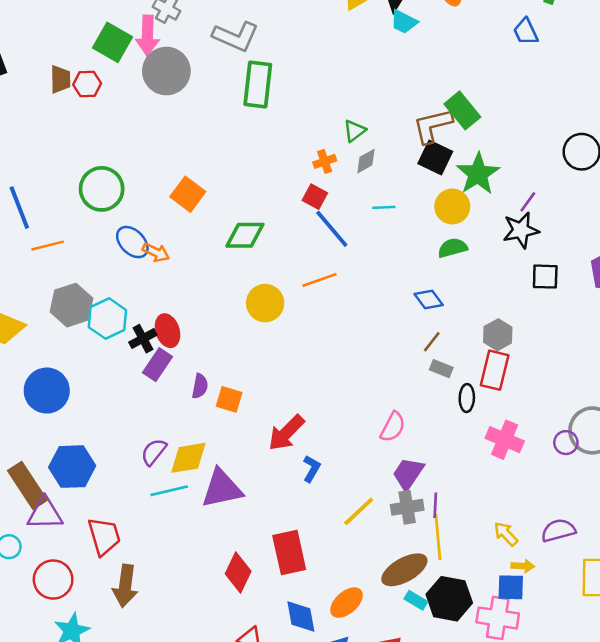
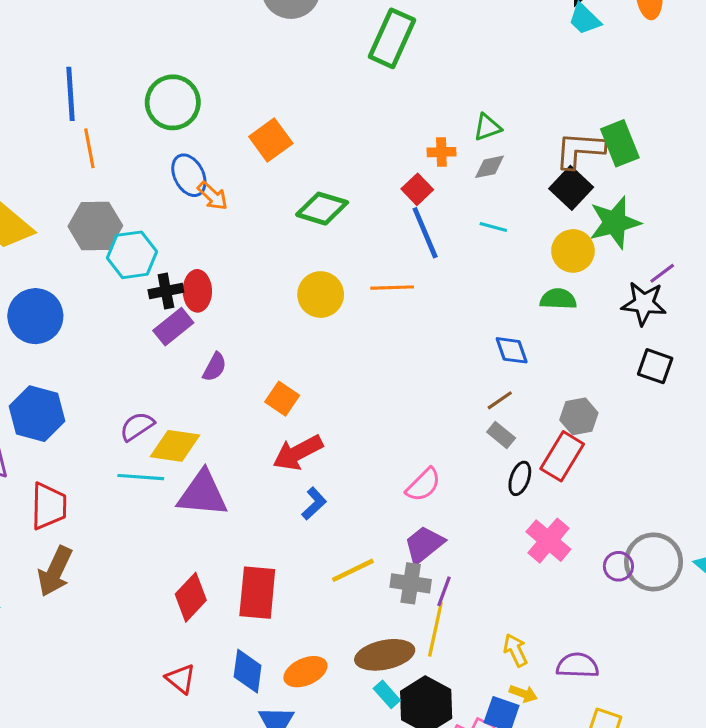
orange line: (48, 246) -> (89, 148), turned 76
orange square: (229, 399) -> (282, 399), moved

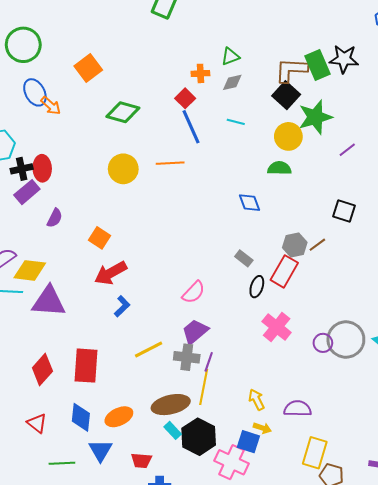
black star: (644, 303) -> (344, 59), moved
brown line: (500, 400) -> (317, 245), moved

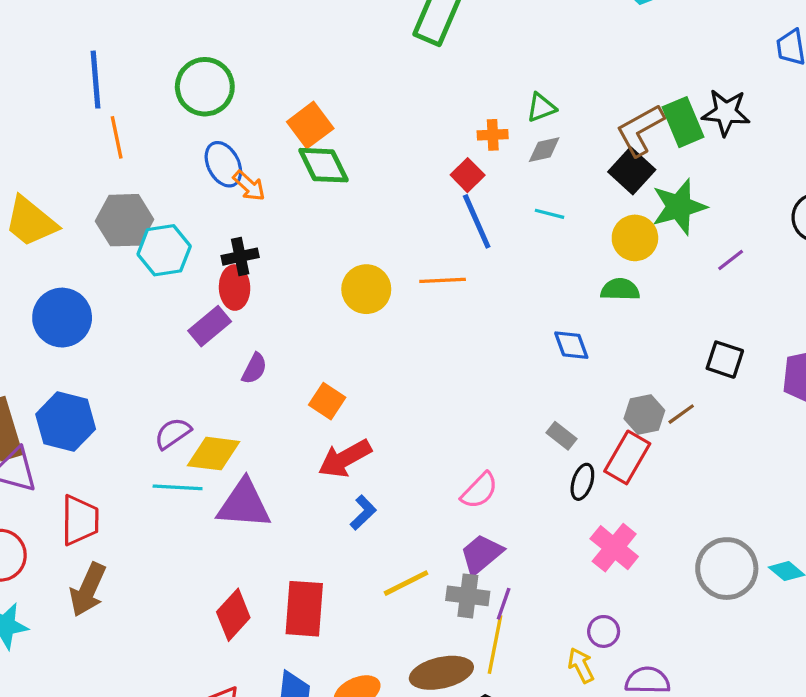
brown L-shape: (291, 70) -> (640, 130), turned -32
green diamond: (123, 112) -> (323, 165), moved, turned 48
black cross: (22, 169) -> (240, 257), moved
purple circle: (323, 343) -> (604, 631), moved

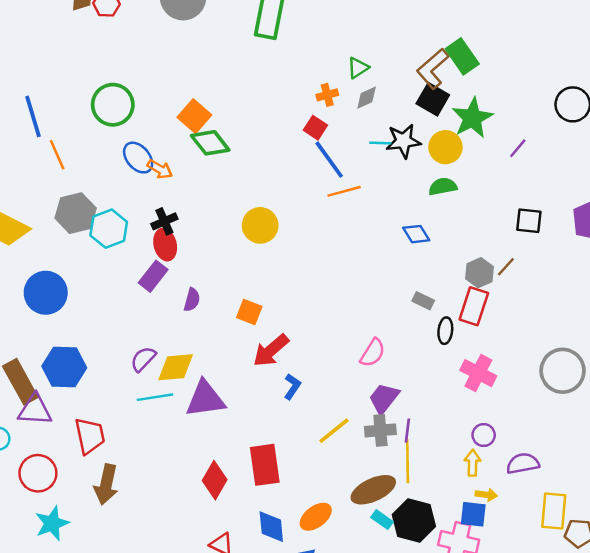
black star: (726, 112) -> (403, 141), moved
orange line: (443, 280) -> (344, 191), moved
yellow arrow: (581, 665) -> (473, 463), turned 40

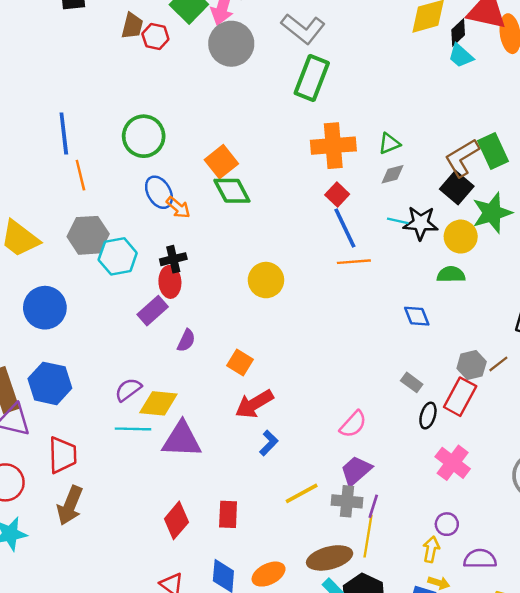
orange cross: (327, 95) -> (333, 146), moved, size x2.0
red rectangle: (265, 465) -> (228, 514), size x0.7

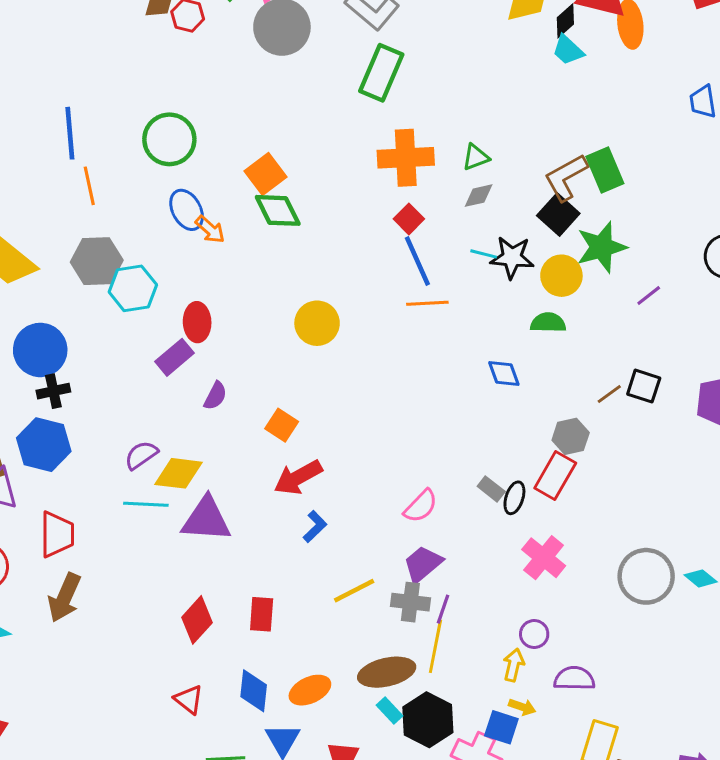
black cross: (173, 259) -> (53, 391), moved
brown line: (498, 364) -> (609, 394), moved
gray rectangle: (412, 382) -> (491, 489), moved

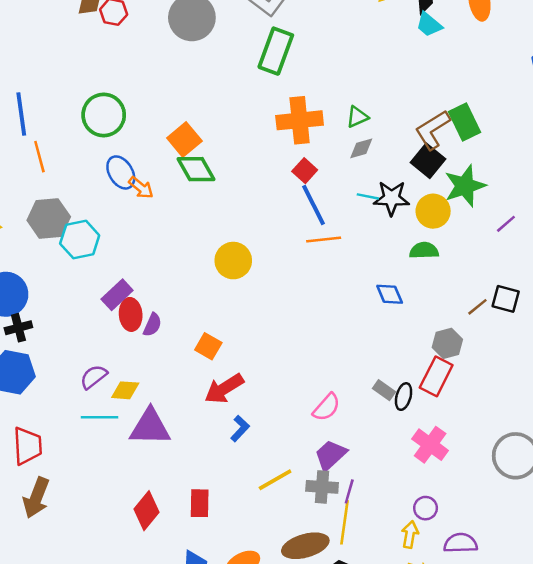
red ellipse: (197, 322) -> (131, 314), moved
yellow diamond: (179, 473) -> (125, 390), size x0.7

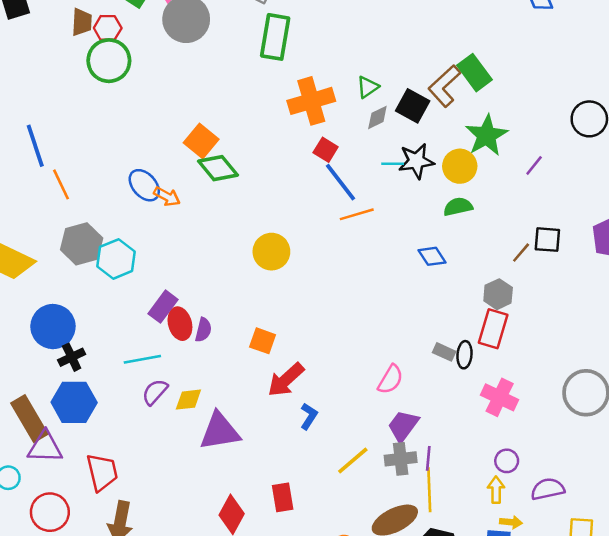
green circle: (104, 115) -> (109, 61), moved
black square: (428, 161) -> (413, 106), moved
cyan line: (99, 417) -> (142, 359), moved

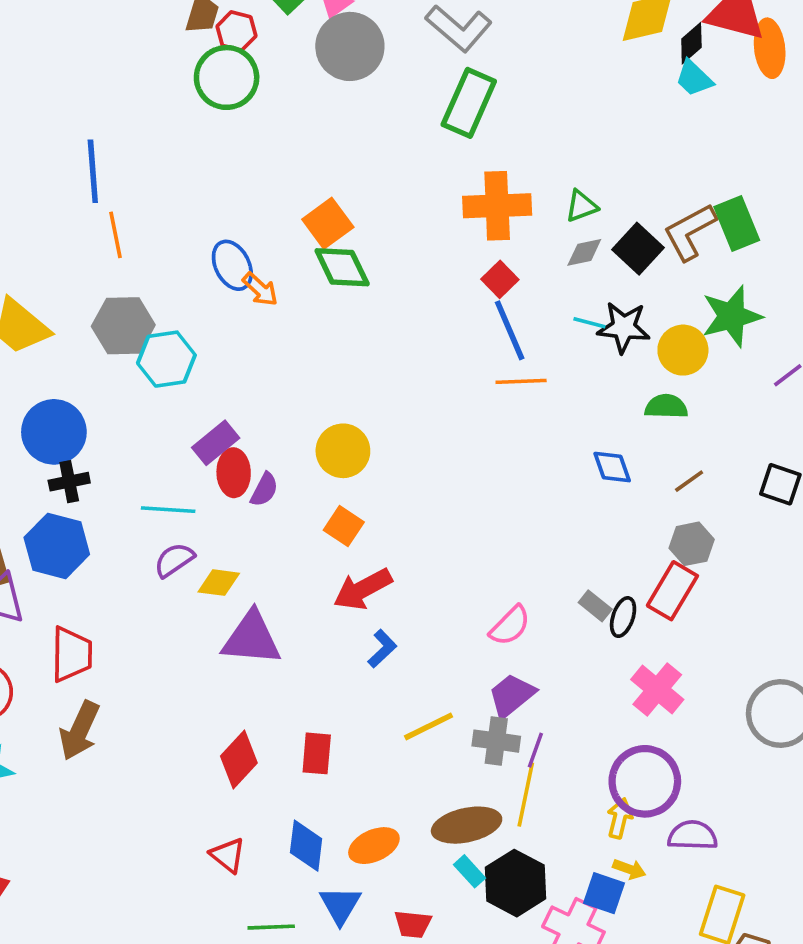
yellow circle: (271, 252) -> (343, 451), moved
brown line: (521, 253) -> (689, 481), moved
purple circle: (507, 461) -> (645, 781), size x2.0

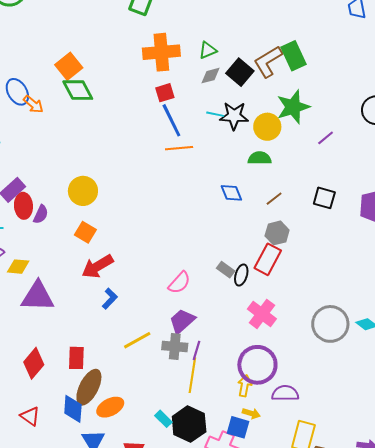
red square: (500, 279) -> (165, 93), turned 30
brown ellipse: (467, 825) -> (89, 387), moved, turned -48

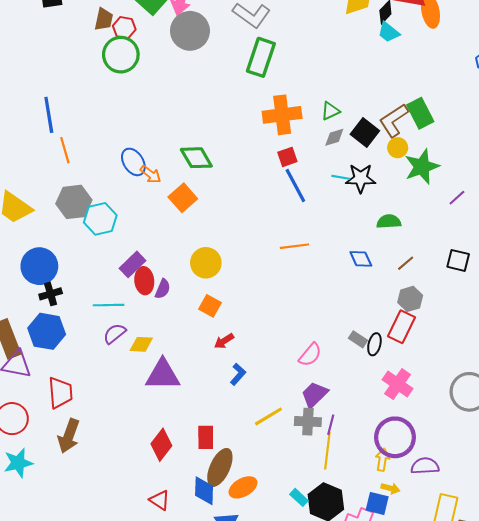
orange square: (69, 66) -> (183, 198), moved
yellow circle: (267, 127) -> (398, 148), moved, size x0.7
orange line: (179, 148) -> (295, 246), moved
red arrow: (97, 266) -> (224, 341), size x0.6

